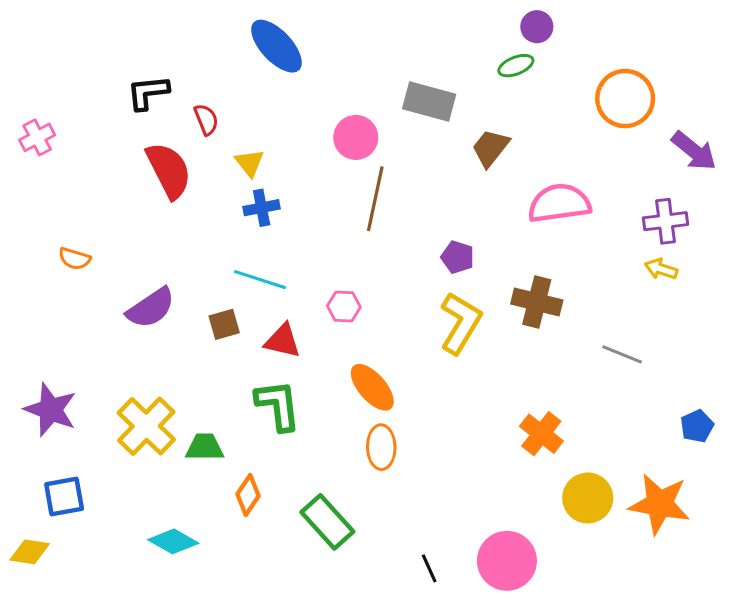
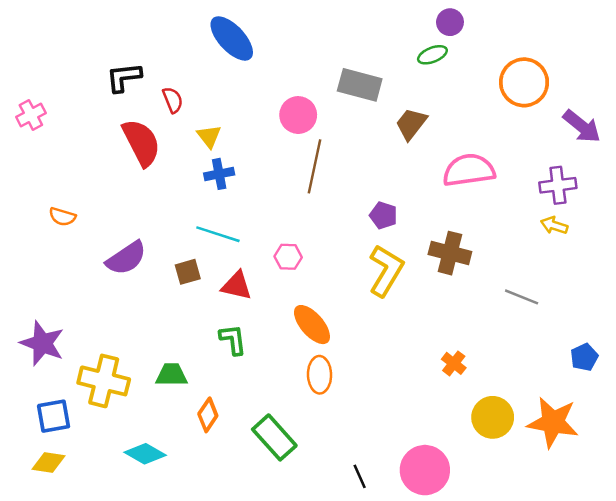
green L-shape: (278, 405) -> (233, 340), size x0.7
yellow cross: (146, 426) -> (104, 381), moved, turned -30
orange cross: (541, 434) -> (454, 363), size x0.7
yellow diamond: (30, 552) -> (49, 463), moved

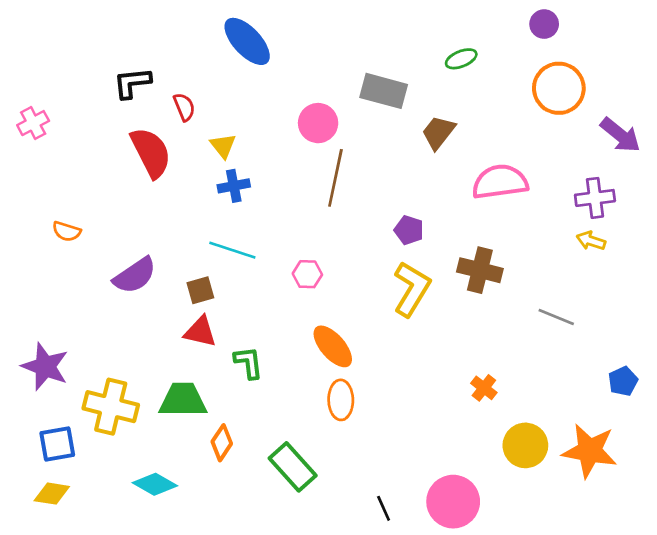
purple circle: (450, 22) -> (544, 24), moved
red triangle: (237, 286) -> (200, 332), moved
green trapezoid: (171, 375) -> (183, 400), size x1.4

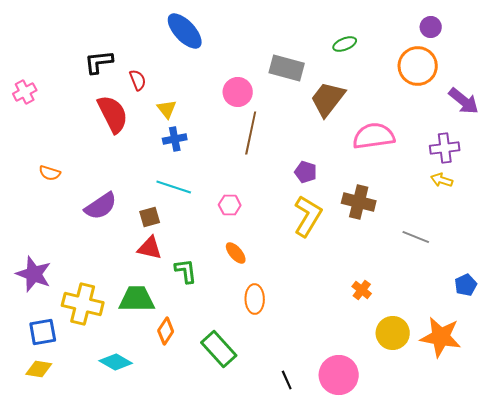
purple circle: (544, 24) -> (431, 27), moved
brown trapezoid: (438, 132) -> (328, 99), size x1.4
orange ellipse: (333, 346) -> (236, 253), moved, size x0.7

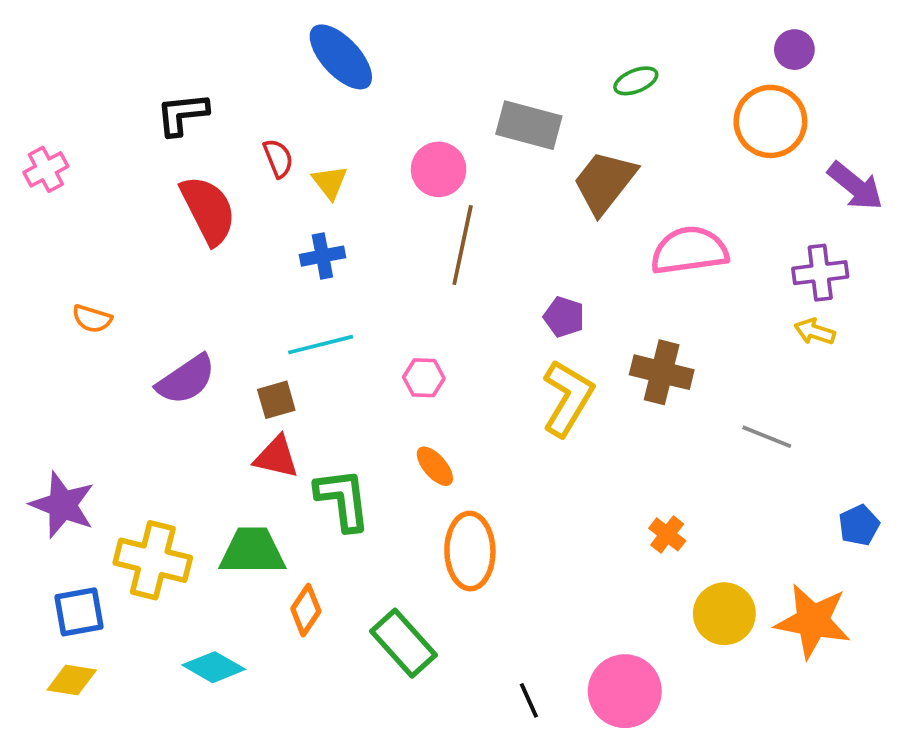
red semicircle: (138, 80) -> (278, 158), moved
yellow triangle: (167, 109) -> (330, 182), moved
cyan line: (174, 187) -> (321, 345), turned -32
green L-shape: (186, 271) -> (343, 499), size x1.4
orange ellipse: (255, 299) -> (470, 551), size x1.4

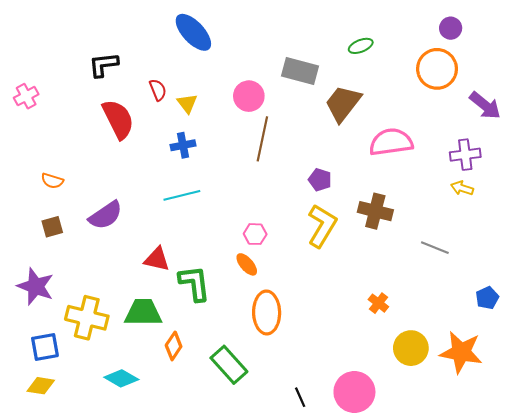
pink hexagon: (424, 378) -> (255, 234), moved
brown square: (276, 400) -> (52, 227), moved

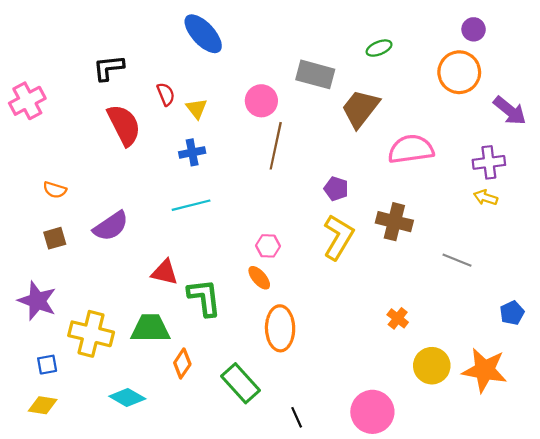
pink cross: (26, 96) -> (27, 101), size x1.4
blue square: (45, 347) -> (47, 365), size x0.7
black line: (300, 397) -> (297, 417), moved

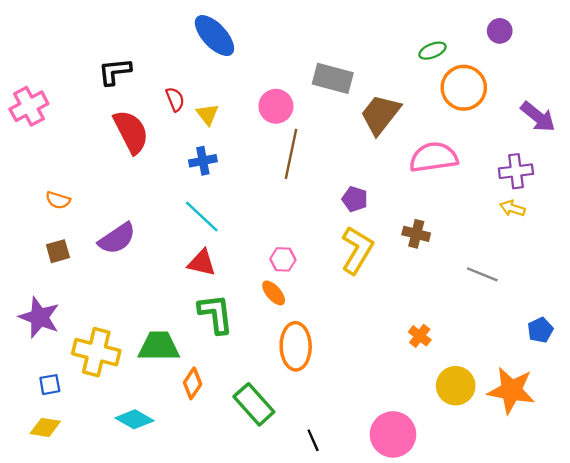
green ellipse: (379, 48) -> (432, 51), moved
orange circle: (459, 72) -> (464, 88), moved
cyan line: (191, 205) -> (202, 216), turned 57
brown cross: (394, 222) -> (416, 234), size x0.7
red triangle: (165, 272) -> (202, 263), moved

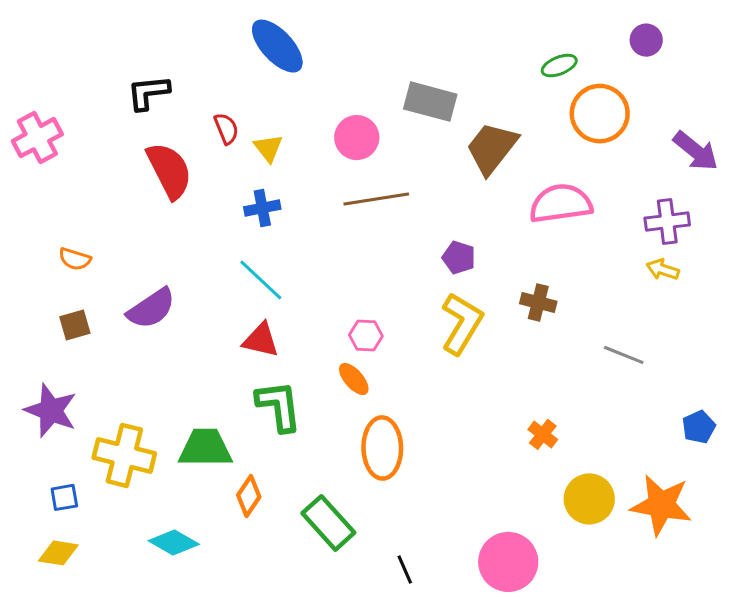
brown line: (291, 154) -> (376, 199), turned 69

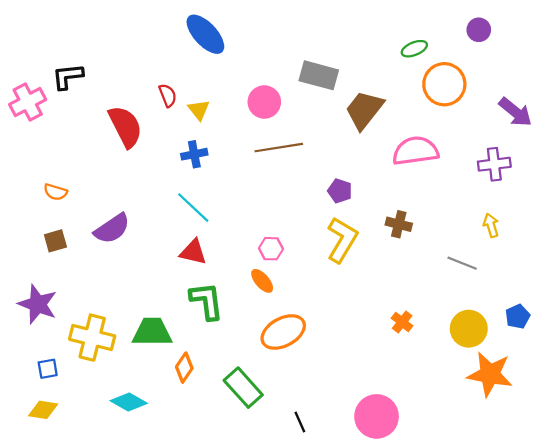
black L-shape: (148, 93) -> (68, 76), moved
yellow arrow: (663, 270) -> (491, 225), moved, turned 55
orange ellipse: (382, 448) -> (283, 332), turned 63
yellow circle: (589, 499) -> (469, 329), moved

